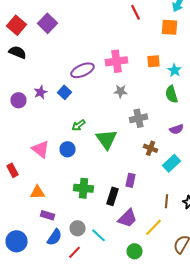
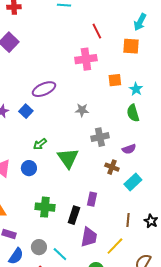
pink cross: (116, 61) -> (86, 59), moved
purple semicircle: (176, 129) -> (129, 149), moved
purple trapezoid: (128, 218) -> (89, 237), turned -35

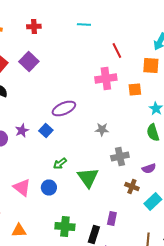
orange square: (115, 80) -> (135, 90), moved

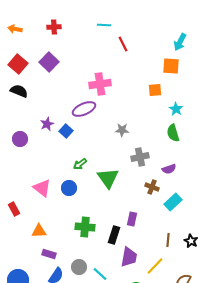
red line: (117, 50) -> (123, 44), moved
pink cross: (106, 78) -> (100, 84), moved
purple star: (22, 130) -> (47, 124), moved

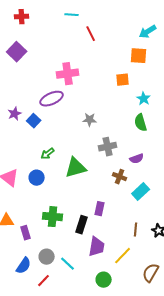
cyan arrow: (180, 42) -> (148, 32), turned 30
green triangle: (108, 178) -> (76, 168), turned 50
purple rectangle: (49, 254) -> (26, 233), moved, turned 56

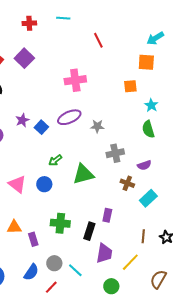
cyan line: (72, 15) -> (63, 18), moved
purple ellipse: (52, 99) -> (69, 117), moved

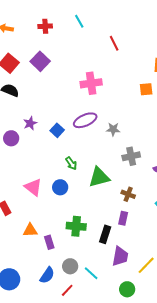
cyan line: (63, 18) -> (79, 21), turned 56
purple star: (22, 120) -> (30, 123), moved
green arrow: (55, 160) -> (71, 163), turned -88
brown cross: (127, 183) -> (128, 194), moved

